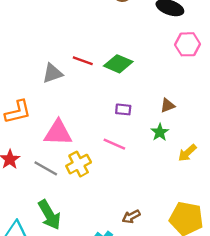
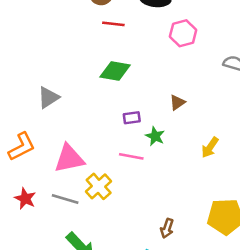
red line: (83, 61) -> (113, 24), moved
green star: (160, 132) -> (155, 136), moved
brown arrow: (131, 217) -> (167, 228), turned -30

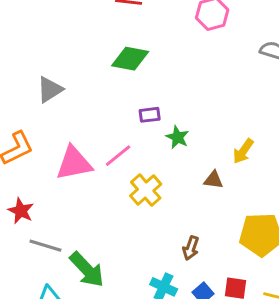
brown triangle: (177, 102) -> (213, 180), moved, turned 42
pink line: (131, 156) -> (118, 156), moved, turned -50
yellow cross: (99, 186) -> (146, 190), moved
gray line: (65, 199) -> (45, 246), moved

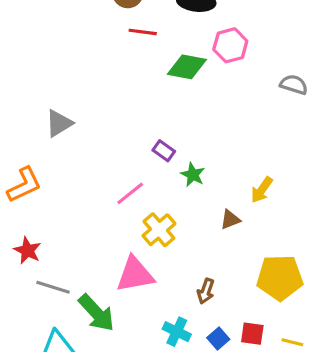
green diamond: (130, 59) -> (187, 67), moved
purple rectangle: (150, 115) -> (164, 151), turned 42
pink triangle: (74, 163) -> (135, 274), moved
brown triangle: (213, 180) -> (230, 220), turned -30

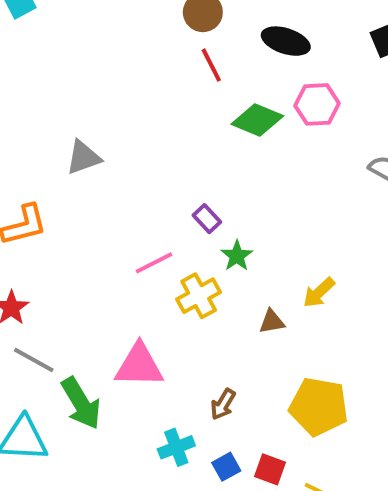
red line: (143, 32) -> (211, 65), turned 44
yellow cross: (159, 230) -> (199, 296), moved
cyan cross: (177, 332) -> (176, 447), turned 32

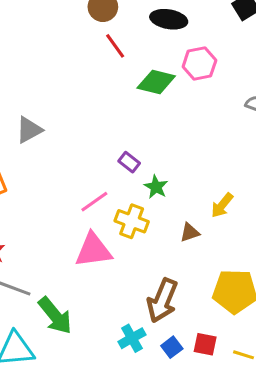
yellow cross: (199, 296) -> (132, 221), turned -32
pink triangle: (139, 365) -> (93, 250), moved
brown arrow: (223, 404) -> (162, 300), size x1.8

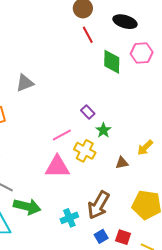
green diamond: (156, 82) -> (112, 62), turned 70
green arrow: (55, 316) -> (27, 207), turned -44
cyan cross: (132, 338) -> (69, 218), moved

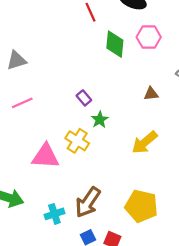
pink line: (62, 135) -> (22, 103), moved
yellow arrow: (145, 148) -> (145, 142), size x1.4
brown triangle: (122, 163) -> (151, 94), moved

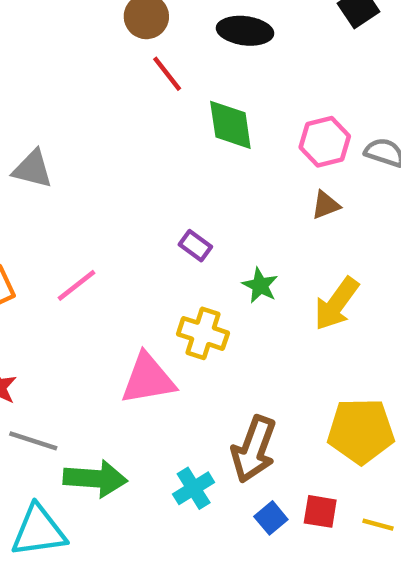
pink hexagon: (149, 37) -> (325, 142), moved
gray triangle: (17, 60) -> (33, 169), moved, turned 45
green star: (100, 120) -> (260, 285), moved

